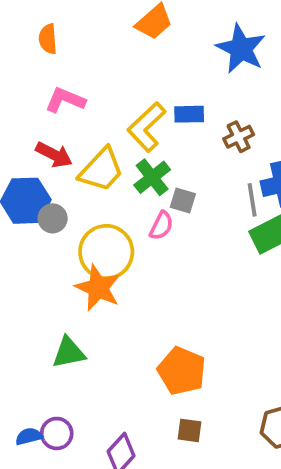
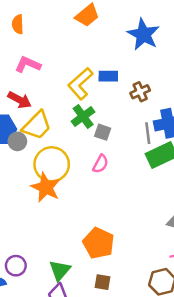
yellow trapezoid: (101, 170) -> (37, 125), moved
pink semicircle: (161, 226) -> (100, 164), moved
green triangle: (69, 353) -> (60, 270), moved, turned -40
purple circle: (57, 433) -> (16, 266), moved

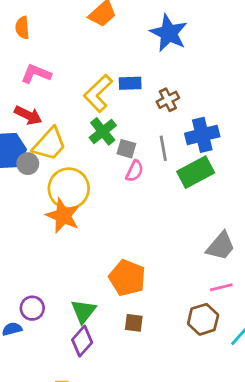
gray line: (148, 133) -> (163, 148), moved
pink semicircle: (100, 164) -> (135, 171), moved

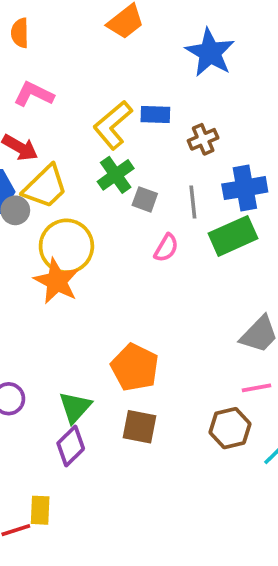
pink semicircle: (135, 171) -> (166, 248), moved
brown square: (134, 323) -> (139, 427), size x1.4

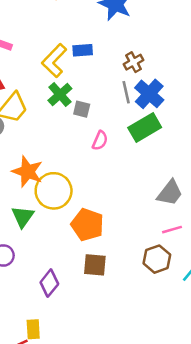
brown cross: (203, 139) -> (134, 62), moved
blue cross: (245, 188) -> (149, 94), turned -32
gray line: (193, 202) -> (126, 92), moved
yellow circle: (66, 246) -> (54, 191), moved
green triangle: (75, 407) -> (23, 217), moved

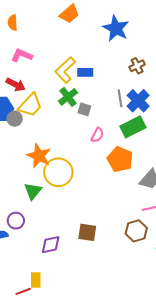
blue rectangle: (83, 50) -> (85, 72), moved
brown cross: (134, 62) -> (137, 66), moved
orange pentagon: (87, 225) -> (120, 159), moved
purple diamond: (49, 283) -> (51, 245), turned 35

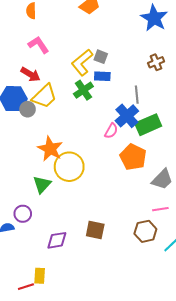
blue star: (116, 28) -> (154, 18), moved
pink L-shape: (22, 55) -> (38, 45), turned 30
blue rectangle: (85, 72) -> (102, 76), moved
blue cross: (138, 101) -> (127, 116), moved
gray square: (84, 109) -> (101, 57), moved

